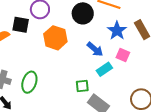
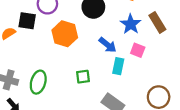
cyan rectangle: (104, 69) -> (118, 66), turned -42
green square: (82, 86) -> (83, 77), moved

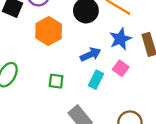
blue arrow: (108, 45) -> (91, 54), turned -78

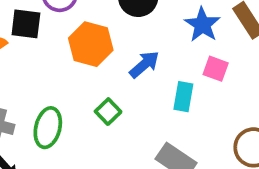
blue arrow: (91, 54) -> (144, 64), moved
green square: (56, 81) -> (108, 112), moved, turned -35

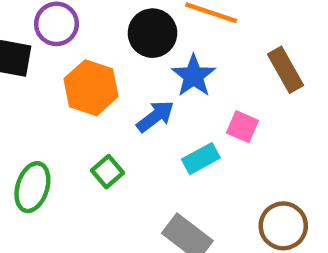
blue star: (202, 25) -> (194, 76), moved
cyan rectangle: (183, 97) -> (201, 159), turned 48

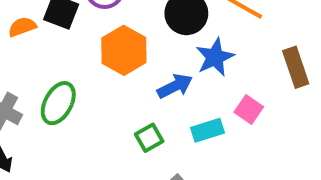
green square: (107, 172) -> (149, 138), moved
green ellipse: (32, 187) -> (58, 103), moved

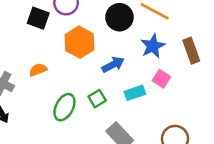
orange semicircle: (22, 27) -> (38, 70), moved
blue star: (215, 57) -> (153, 46), moved
green ellipse: (58, 103) -> (64, 107), moved

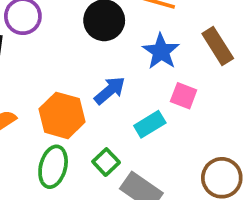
orange hexagon: (79, 42) -> (62, 115), moved
green square: (97, 99) -> (106, 162), moved

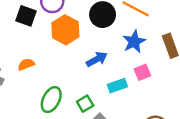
pink square: (184, 96) -> (142, 72), turned 35
orange hexagon: (62, 115) -> (65, 30), moved

